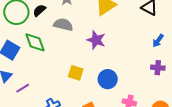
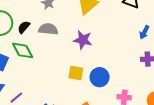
black semicircle: (39, 10) -> (24, 27), moved
yellow square: (76, 73) -> (76, 73), moved

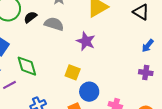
green diamond: (23, 50) -> (27, 66), moved
blue circle: (100, 77) -> (89, 92), moved

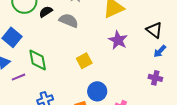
black triangle: (141, 12) -> (154, 30), moved
purple star: (86, 41) -> (118, 40), moved
yellow square: (73, 72) -> (84, 61), moved, turned 35

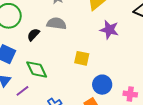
black semicircle: (46, 12) -> (33, 35), moved
yellow square: (84, 61) -> (82, 58), turned -35

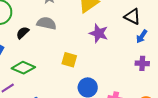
green diamond: (37, 69) -> (23, 68), turned -45

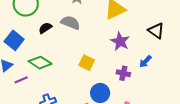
blue arrow: (142, 36) -> (145, 61), moved
purple cross: (142, 63) -> (123, 73), moved

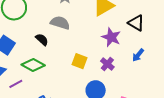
black semicircle: (45, 28) -> (42, 40), moved, turned 80
black triangle: (156, 31) -> (136, 23), moved
purple cross: (123, 73) -> (107, 64), moved, turned 32

